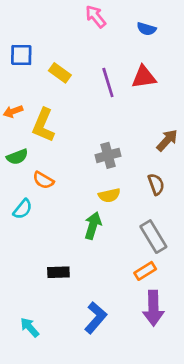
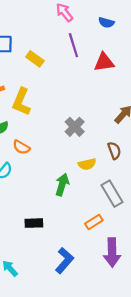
purple line: (108, 83) -> (73, 45), moved
gray cross: (108, 155) -> (75, 127), turned -30
yellow semicircle: (109, 195) -> (87, 164), moved
orange rectangle: (145, 271) -> (94, 222), moved

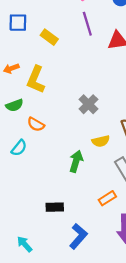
black rectangle: (34, 223) -> (55, 207), moved

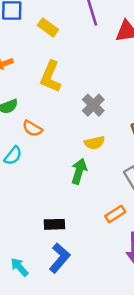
yellow L-shape: (36, 80) -> (51, 77), moved
yellow semicircle: (101, 141) -> (95, 143), moved
blue L-shape: (78, 236) -> (60, 258), moved

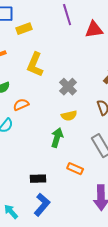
yellow rectangle: (48, 27) -> (24, 29), moved, turned -56
orange semicircle: (32, 128) -> (21, 105), turned 126
orange rectangle: (115, 214) -> (75, 169), moved, turned 56

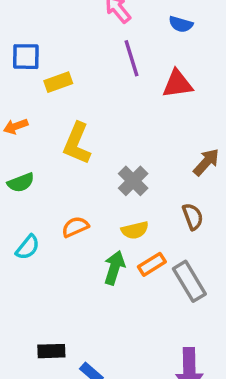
orange semicircle: (21, 105) -> (75, 227), moved
orange rectangle: (75, 169) -> (152, 264), moved, turned -56
black rectangle: (38, 179) -> (51, 351), moved

